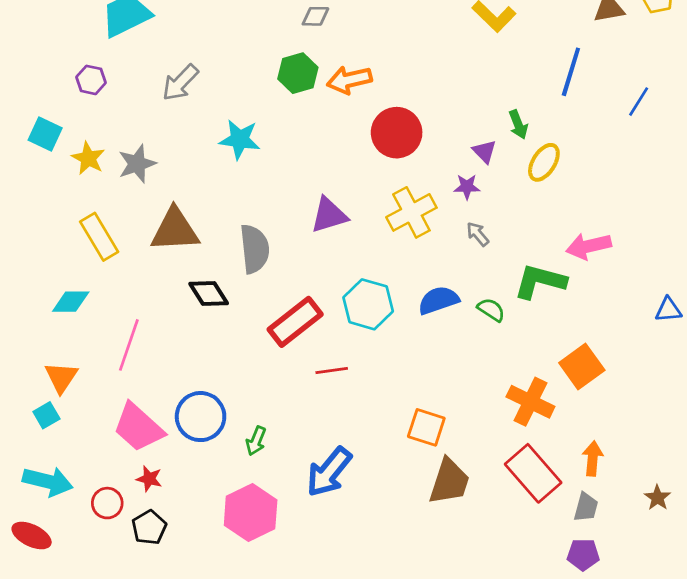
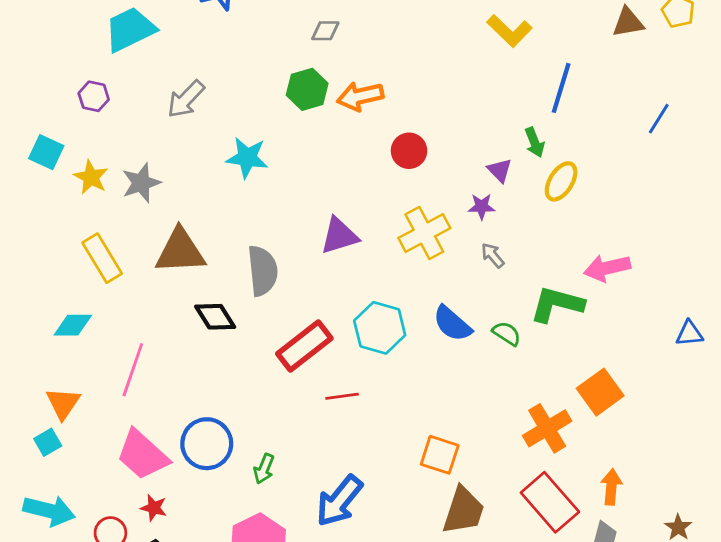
blue line: (571, 72) -> (561, 88), moved
red circle: (397, 133) -> (409, 151), size x0.7
blue semicircle: (438, 300) -> (452, 324), turned -120
orange cross: (530, 402) -> (547, 428), turned 33

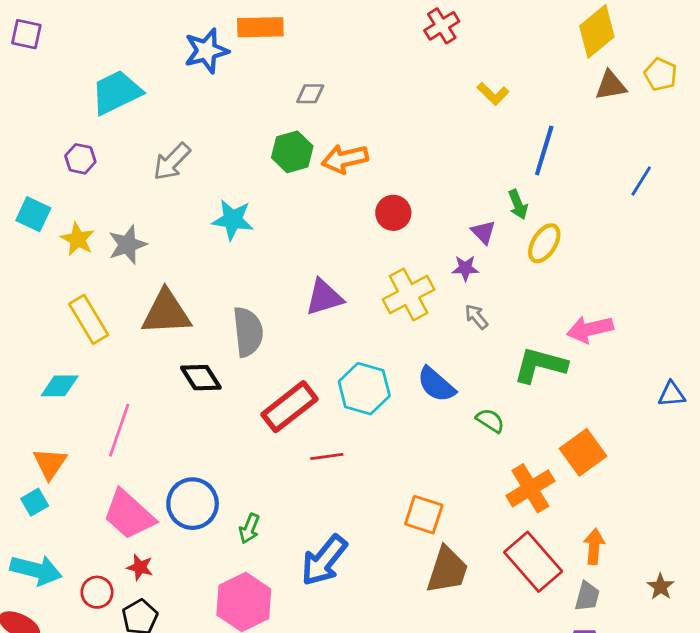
yellow L-shape: (509, 31) -> (493, 94), size x0.7
green semicircle: (507, 333) -> (490, 421), moved

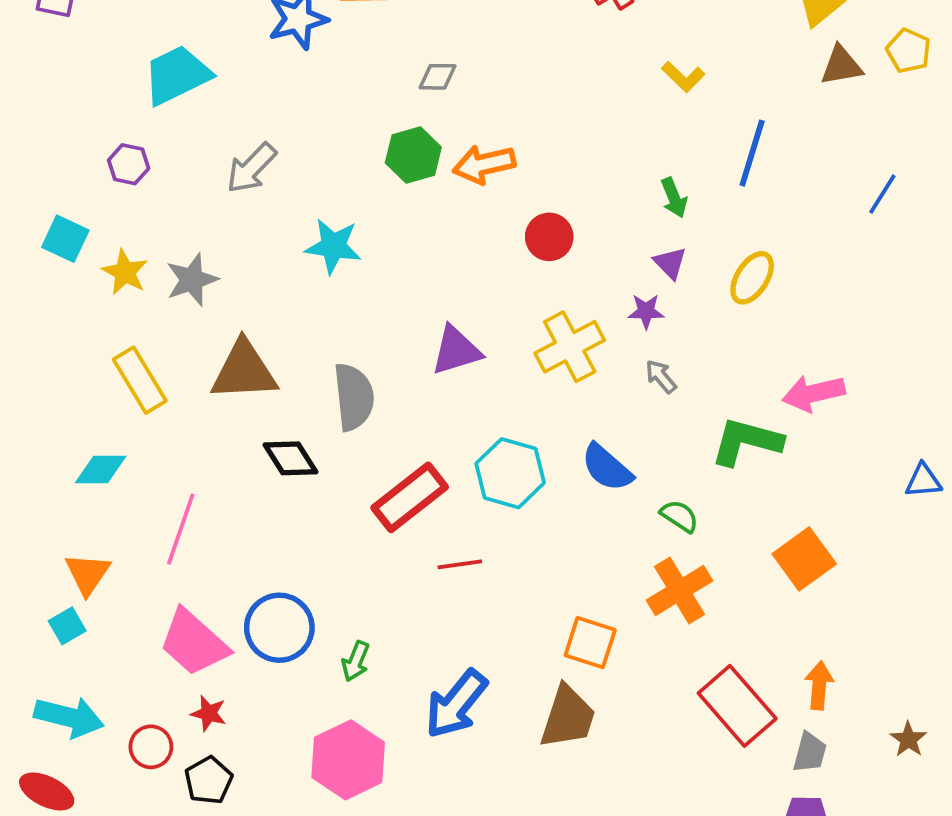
green arrow: (518, 204) -> (674, 198), moved
orange cross: (530, 488) -> (679, 590), moved
brown trapezoid: (447, 570) -> (568, 717), moved

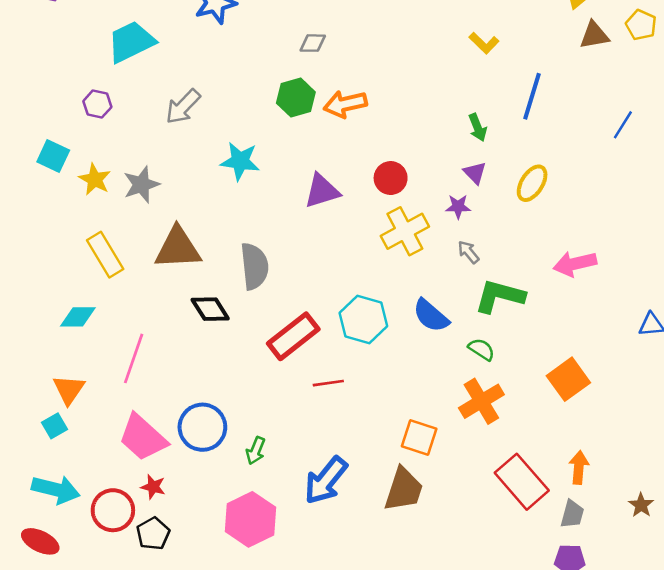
red circle: (549, 237) -> (391, 178), moved
purple triangle: (456, 350) -> (322, 191), moved
green L-shape: (746, 442) -> (500, 296), moved
red circle: (151, 747) -> (113, 510), size x1.4

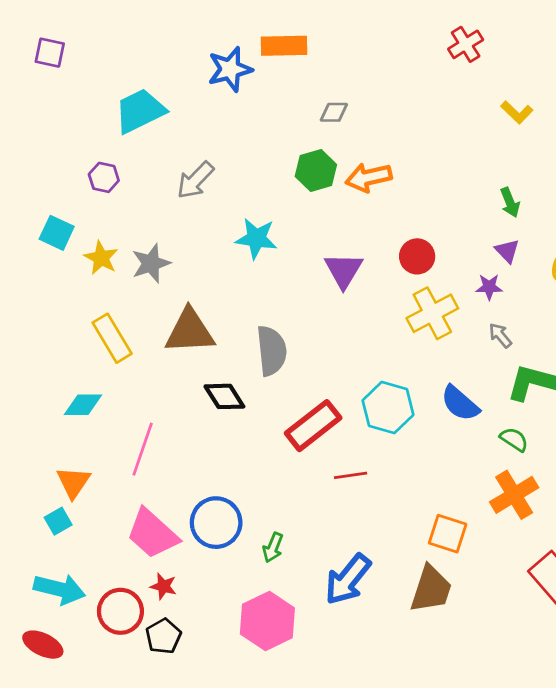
purple triangle: (322, 191) -> (344, 270), turned -42

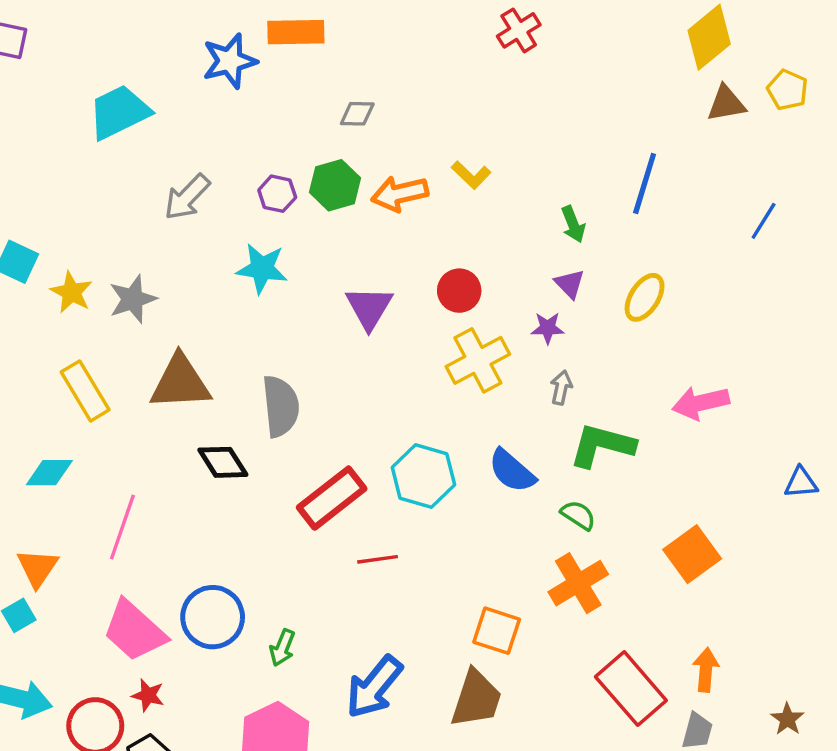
yellow L-shape: (517, 112) -> (471, 175), moved
purple hexagon: (104, 177) -> (277, 194), moved
gray arrow: (500, 335) -> (561, 388), turned 52

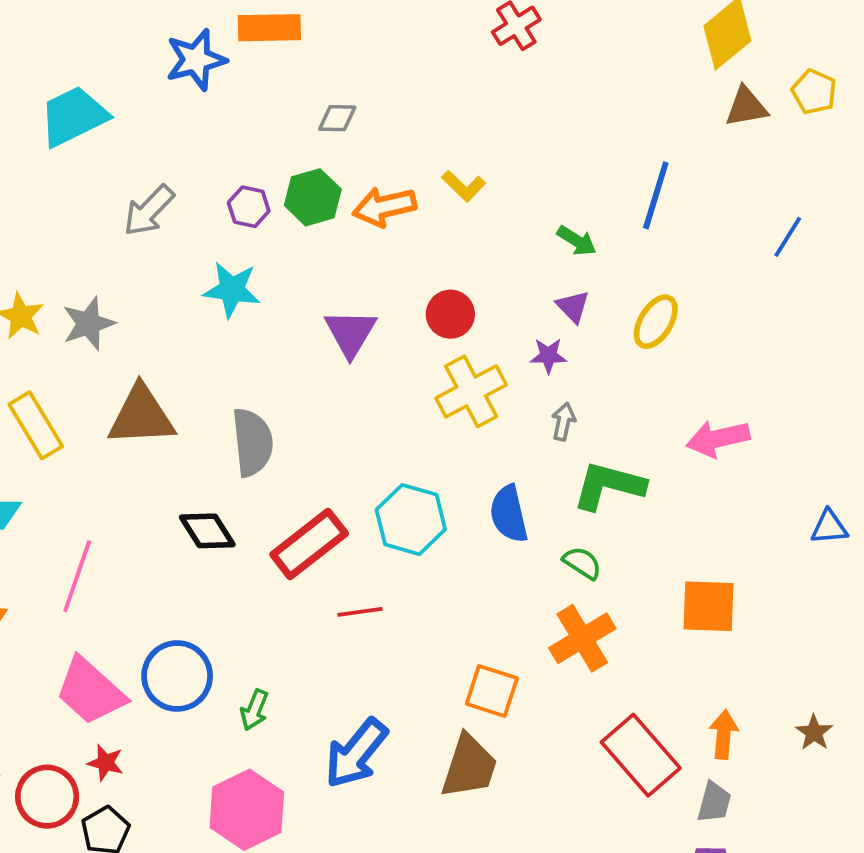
green arrow: (573, 224) -> (577, 241), turned -36
black diamond: (223, 462) -> (207, 531), moved
blue semicircle: (512, 471) -> (509, 514), turned 36
orange square: (692, 554) -> (709, 606), turned 38
brown star: (787, 719) -> (814, 733), moved

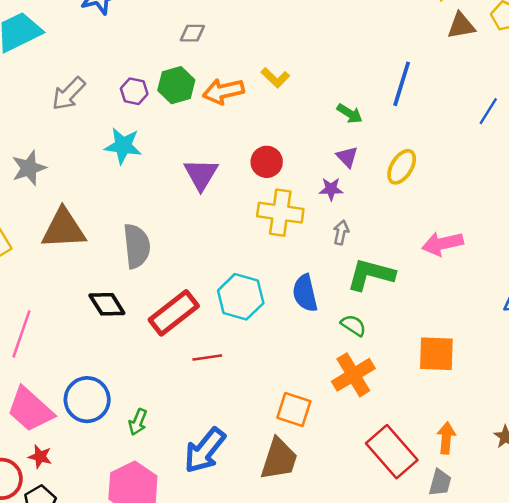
yellow cross: (471, 391) -> (280, 213), turned 36

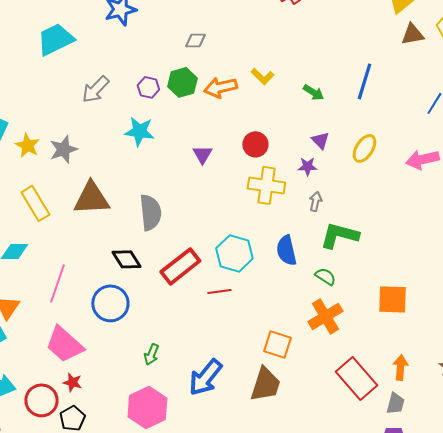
green arrow: (350, 114) -> (313, 92), moved
purple triangle: (201, 174) -> (202, 154), size x0.7
pink arrow: (442, 244) -> (422, 159), moved
red line: (207, 357) -> (219, 291), moved
blue circle: (87, 400) -> (110, 303), moved

